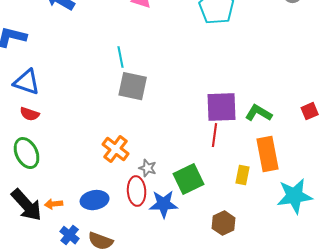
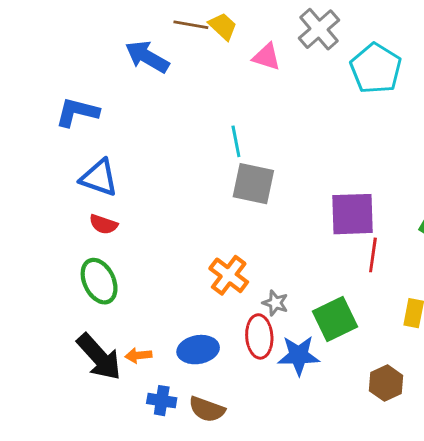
purple square: (222, 107) -> (353, 214), moved
blue cross: (70, 235) -> (162, 401), turned -30

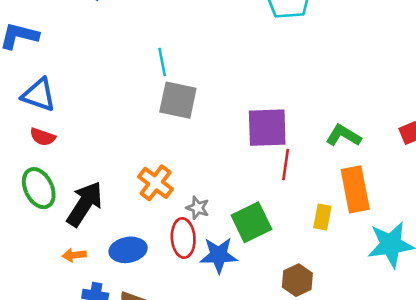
black arrow: (99, 357) -> (85, 204), moved, turned -105

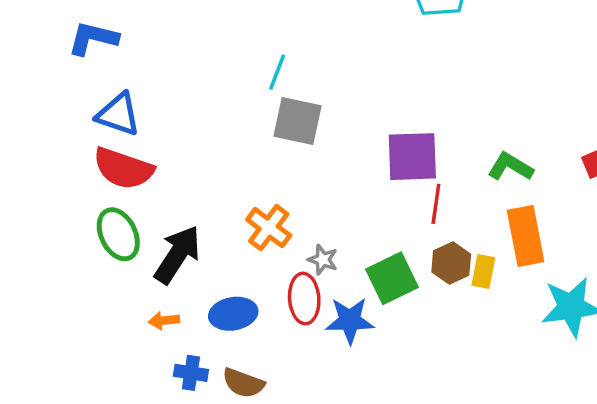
cyan line: (162, 62) -> (277, 72), turned 32
red semicircle: (43, 137) -> (123, 168), size x1.8
brown hexagon: (297, 280) -> (451, 263), moved

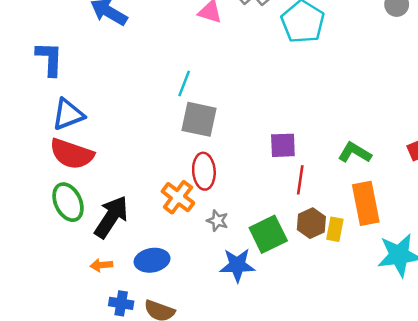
blue L-shape: (93, 38) -> (49, 59), turned 78
blue triangle: (118, 114) -> (68, 114), turned -40
purple square: (412, 157) -> (283, 145), size x0.7
red ellipse: (304, 299) -> (204, 171), moved

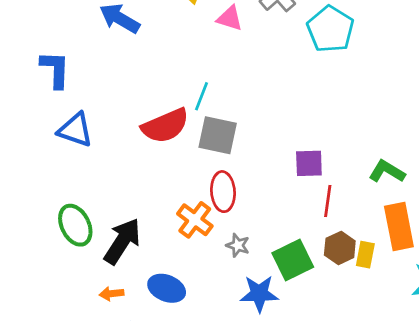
blue triangle: (68, 114) -> (75, 130), turned 40
red semicircle: (72, 154) -> (165, 126), moved, turned -42
blue ellipse: (152, 260) -> (167, 288), turned 32

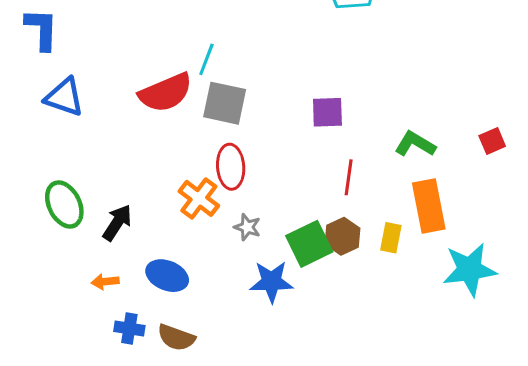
purple square: (309, 163) -> (327, 112), moved
black arrow: (122, 241) -> (117, 223), size x0.7
brown hexagon: (340, 248) -> (343, 236), moved

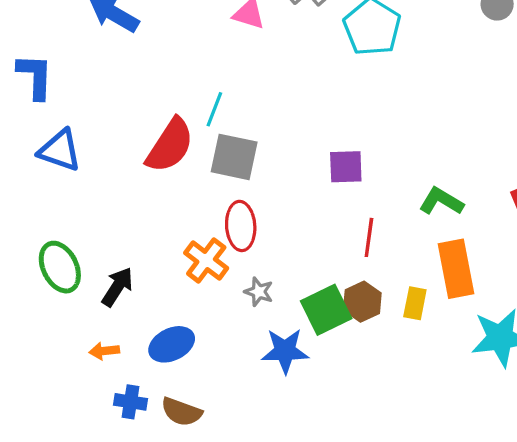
red semicircle: (166, 93) -> (170, 145), turned -34
blue ellipse: (167, 276) -> (172, 344), turned -48

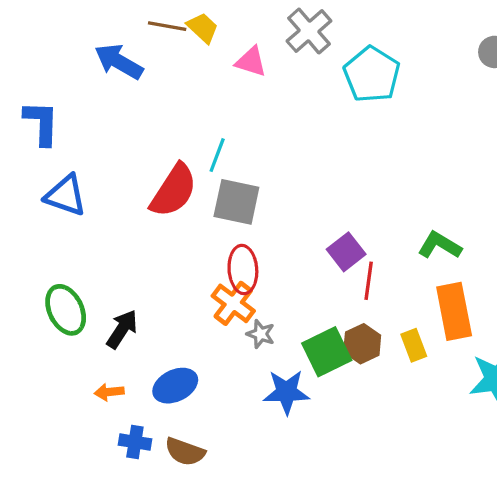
purple square: (346, 167) -> (346, 252), moved, turned -36
orange cross: (206, 261) -> (233, 303), moved
yellow rectangle: (415, 303) -> (414, 345), turned -32

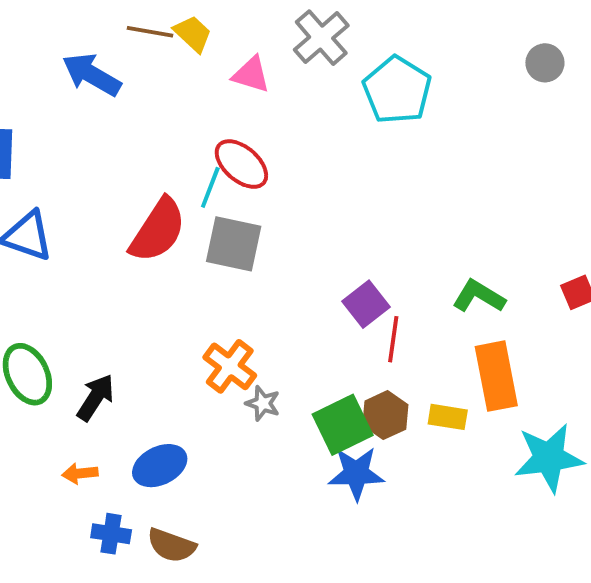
red ellipse: (243, 270) -> (241, 164), moved, turned -45
yellow rectangle: (414, 345) -> (448, 417), turned -60
blue star: (286, 392) -> (356, 473), moved

